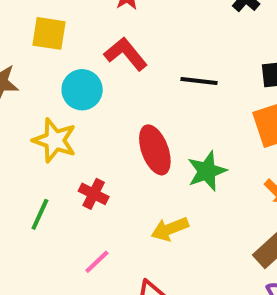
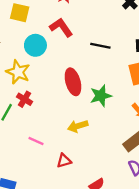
red cross: (94, 194) -> (25, 99), moved
pink line: (97, 262) -> (36, 141), turned 63

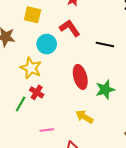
yellow arrow: (78, 126) -> (84, 117), turned 48
pink line: (36, 141) -> (47, 130), turned -32

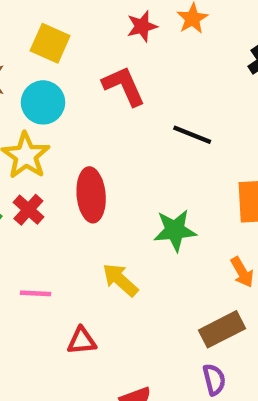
cyan circle: (47, 44) -> (43, 102), moved
red ellipse: (80, 77) -> (91, 195), moved

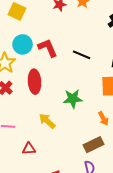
red L-shape: (124, 86) -> (48, 48), moved
cyan circle: (43, 102) -> (23, 44), moved

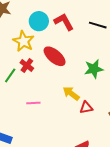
red ellipse: (35, 82) -> (55, 56), turned -40
red triangle: (29, 149) -> (86, 108), moved

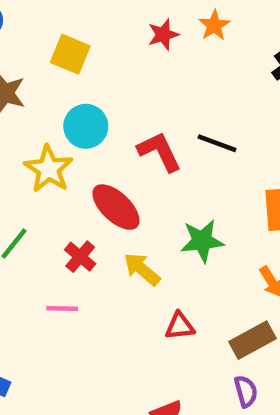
red L-shape: (64, 22) -> (159, 152), moved
red cross: (27, 65) -> (80, 257), moved
yellow arrow: (71, 93) -> (142, 269), moved

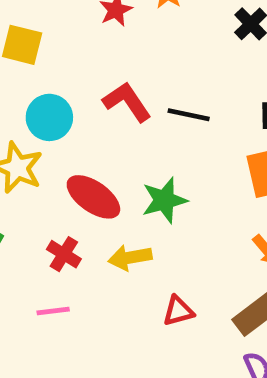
red L-shape: (159, 152) -> (127, 102), moved
green star: (202, 241) -> (164, 200), moved
yellow arrow: (142, 269) -> (130, 258), turned -42

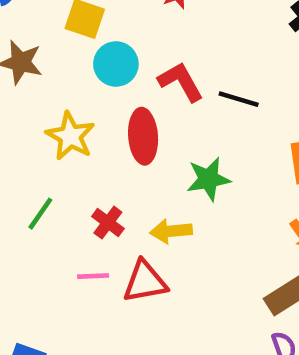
cyan circle: (49, 117) -> (116, 64), moved
red ellipse: (93, 197) -> (143, 136), moved, turned 46
red triangle: (178, 311) -> (145, 282), moved, size x1.5

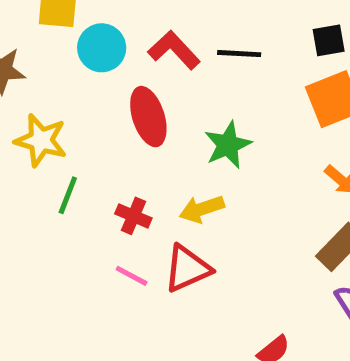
yellow star: (70, 136) -> (41, 140), moved
green line: (40, 214) -> (68, 195), moved
pink line: (93, 276) -> (132, 276), turned 44

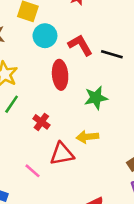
yellow arrow: (202, 209) -> (87, 137), moved
pink line: (132, 276) -> (33, 171), moved

